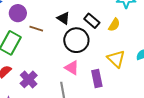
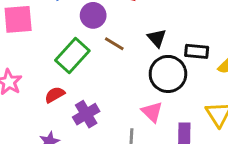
black rectangle: (92, 21) -> (197, 51), turned -49

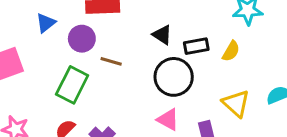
black triangle: (157, 38) -> (162, 35), moved

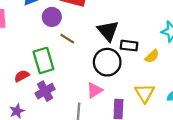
black triangle: (162, 35) -> (108, 31), size x1.5
green rectangle: (72, 85) -> (43, 60), moved, turned -60
pink triangle: (168, 120) -> (95, 90), turned 42

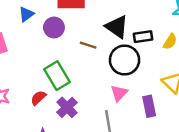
brown line: (67, 39) -> (88, 45), moved

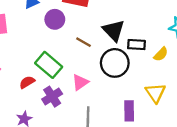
green rectangle: (57, 76) -> (49, 65), turned -30
pink triangle: (119, 93) -> (80, 82), moved

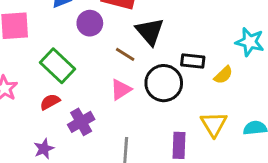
black triangle: (114, 30) -> (150, 31), moved
green rectangle: (49, 65) -> (57, 66), moved
pink triangle: (80, 82) -> (121, 90), moved

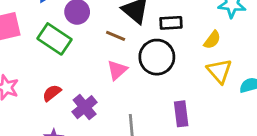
black rectangle: (193, 61) -> (171, 23), moved
green rectangle: (57, 66) -> (54, 39), moved
yellow triangle: (214, 124) -> (219, 71), moved

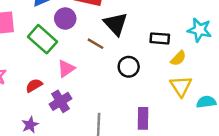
black rectangle: (171, 23) -> (160, 38), moved
black circle: (157, 57) -> (129, 67), size x0.7
pink triangle: (117, 70) -> (66, 68), moved

